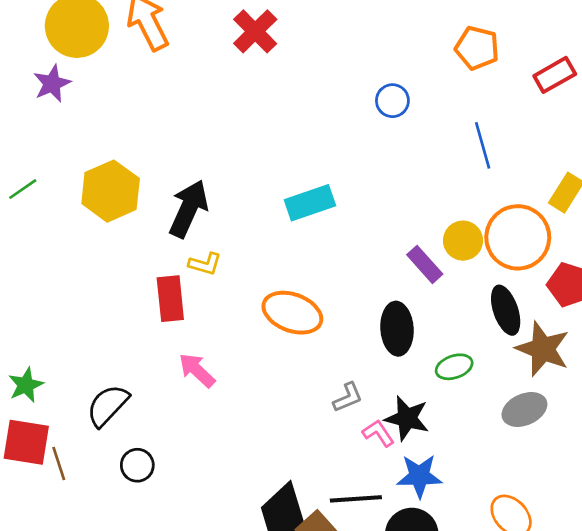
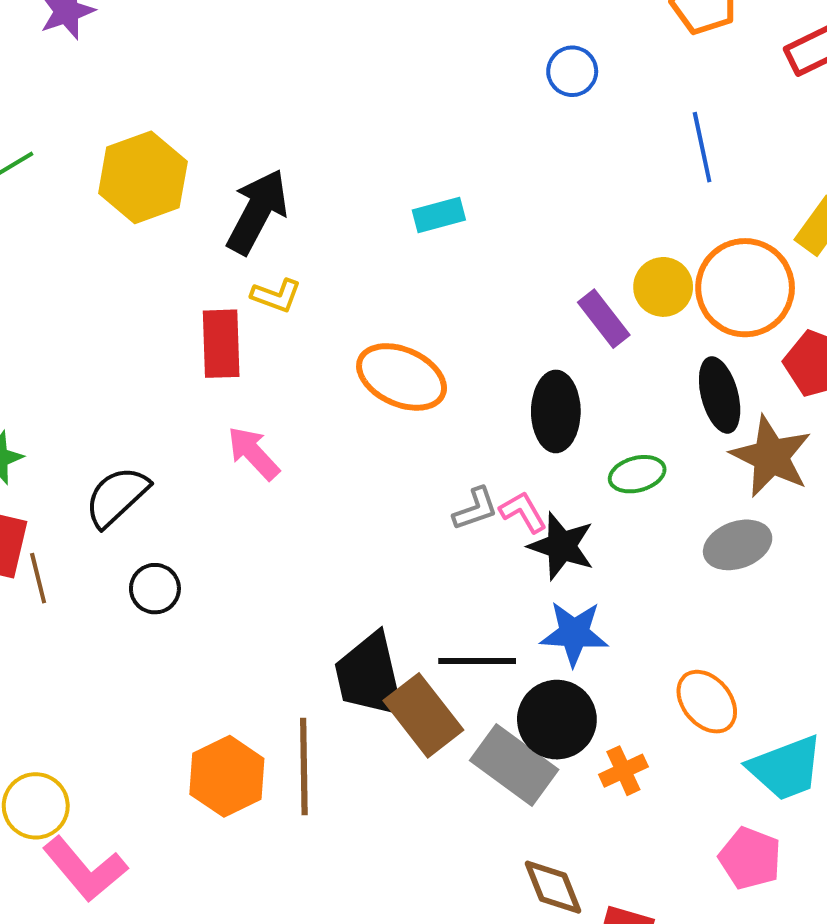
cyan rectangle: (310, 203) -> (439, 215), size x0.7
pink L-shape: (378, 433) -> (523, 512), moved

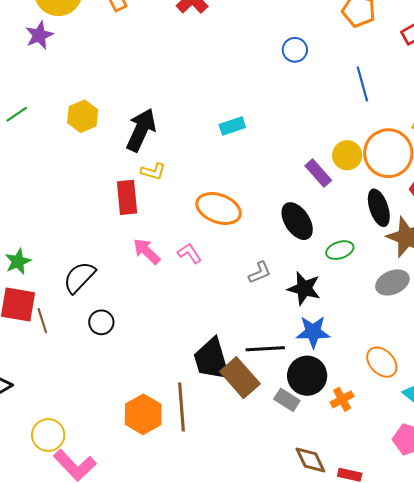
yellow hexagon: (143, 177) -> (83, 116), size x0.7
black ellipse: (556, 411) -> (297, 221), turned -30
pink L-shape: (523, 512) -> (190, 253), moved
gray rectangle: (514, 765) -> (287, 400), size x0.6

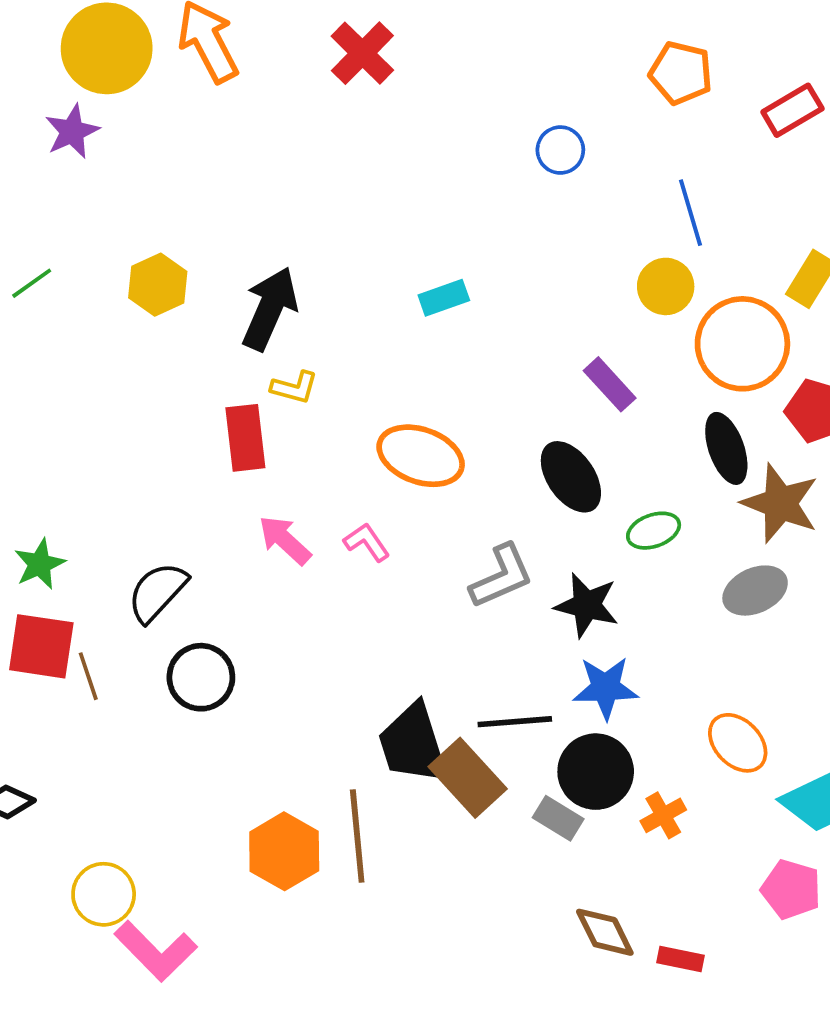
yellow circle: (347, 155) -> (666, 286), moved
gray L-shape: (260, 272) -> (501, 576), size x1.5
black circle: (101, 322) -> (201, 677), size x1.4

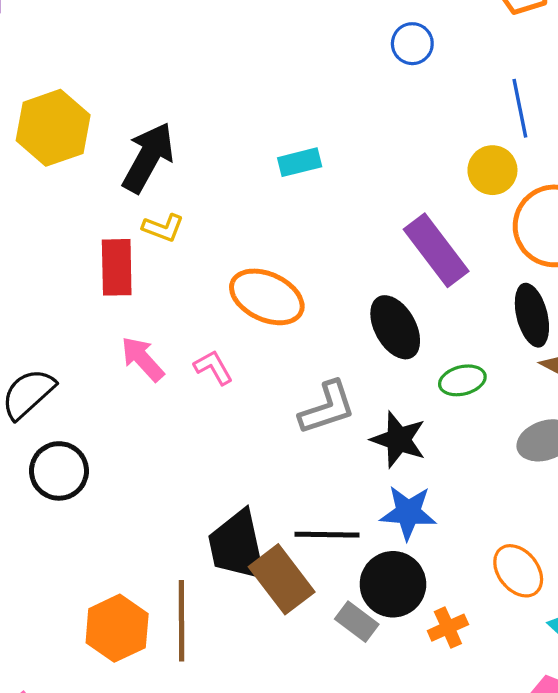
yellow hexagon: (158, 285) -> (53, 128), size x1.4
purple rectangle: (610, 384) -> (436, 250), size x1.5

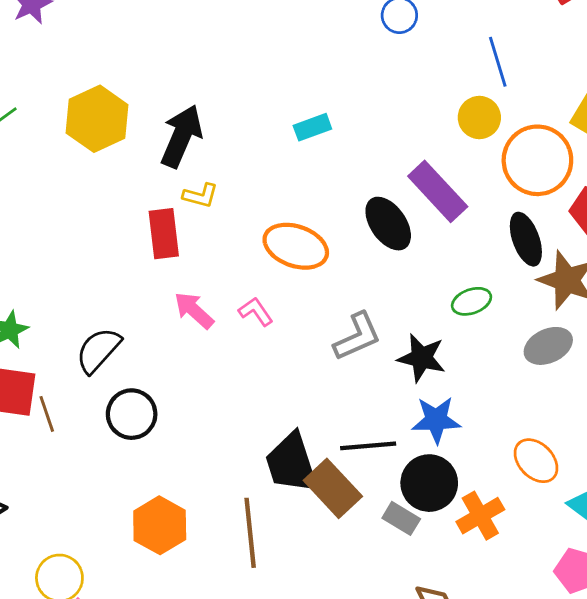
black ellipse: (395, 327) -> (388, 224), moved
orange hexagon: (117, 628) -> (160, 525), moved
orange cross: (448, 628) -> (480, 516), size x1.4

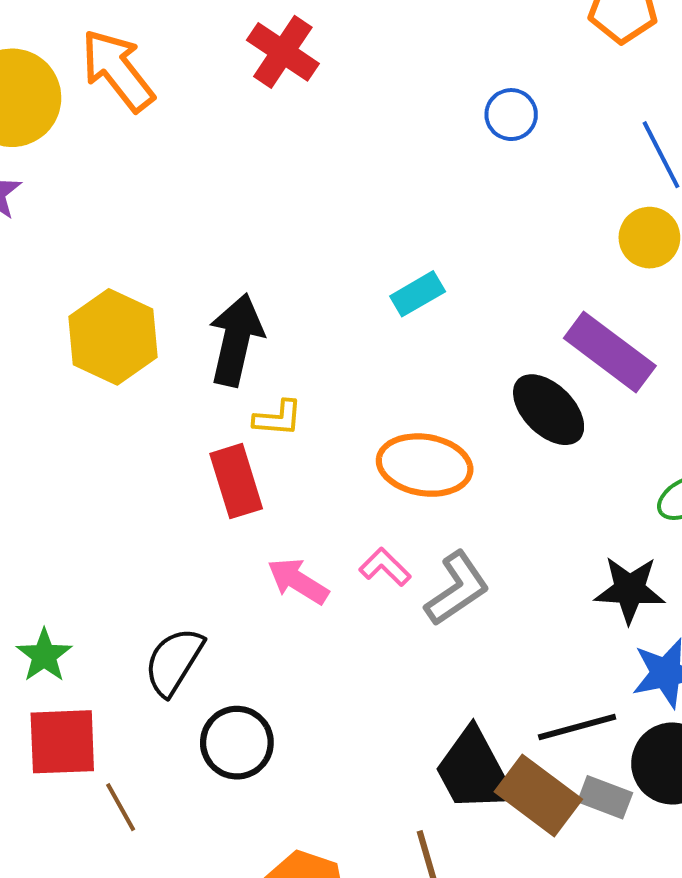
gray L-shape: (357, 336) -> (457, 589), moved
brown line: (47, 414) -> (121, 807), moved
gray rectangle: (401, 518) -> (605, 797), moved

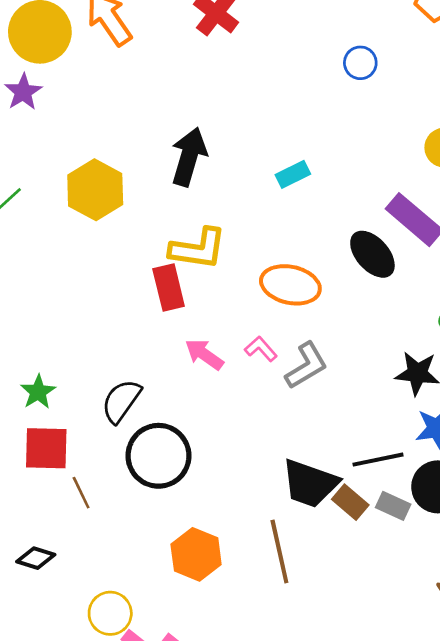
black arrow: (236, 340) -> (189, 157), moved
yellow L-shape: (278, 418) -> (198, 249), size x1.8
black circle: (237, 743) -> (158, 456), size x1.4
black trapezoid: (474, 771) -> (310, 483), turned -46
brown rectangle: (538, 796) -> (350, 502), size x0.7

